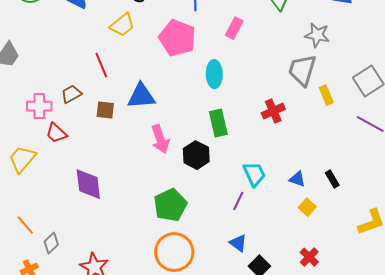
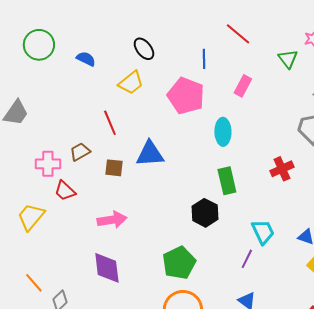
pink arrow: (160, 139) -> (112, 220), moved, turned -80
purple diamond: (88, 184) -> (107, 268), moved

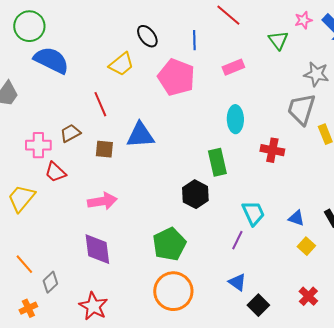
black ellipse: (144, 49) -> (147, 36), moved
blue semicircle: (86, 59) -> (51, 60), moved, size x1.8
pink rectangle: (243, 86) -> (233, 67), turned 40
cyan ellipse: (223, 132) -> (235, 119), moved
red cross: (282, 169) -> (272, 150), turned 35

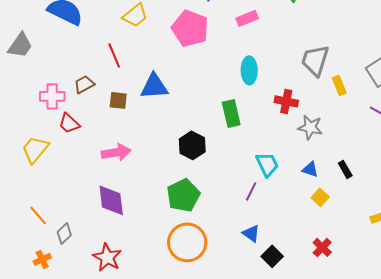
gray star: (316, 74) -> (310, 127), moved
black hexagon: (195, 194) -> (192, 145), moved

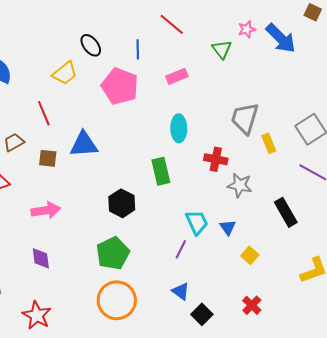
blue triangle: (310, 169) -> (228, 227), moved, turned 36
black rectangle: (345, 169) -> (286, 212), moved, size x1.6
purple diamond: (111, 200) -> (41, 258), size x0.7

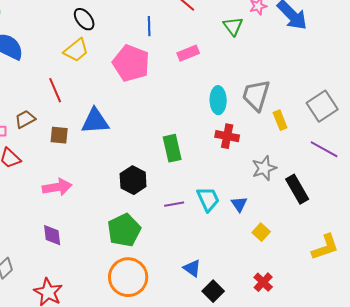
black ellipse: (91, 45) -> (84, 19), moved
cyan ellipse: (179, 128) -> (218, 100), moved
gray star: (240, 185) -> (264, 168), moved, turned -30
purple line: (181, 249) -> (174, 204), moved, turned 54

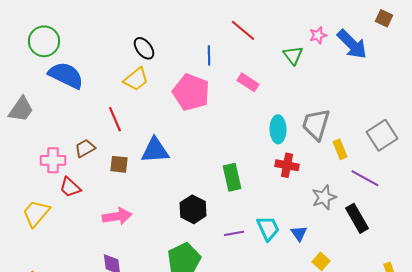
pink rectangle: (188, 53) -> (248, 82), turned 55
purple line: (324, 149) -> (365, 178), moved

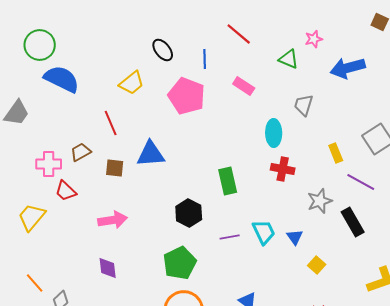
blue arrow: (352, 44) -> (348, 68), moved, turned 120
black ellipse: (144, 48) -> (163, 50), moved
green triangle: (293, 55) -> (289, 59), turned -30
gray trapezoid: (316, 124) -> (304, 105), moved, size x0.7

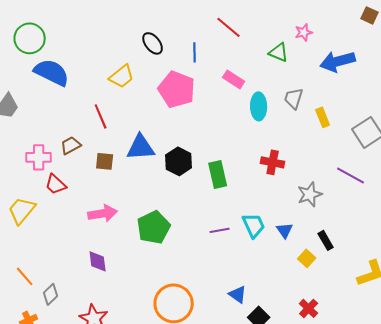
cyan ellipse: (274, 133) -> (259, 106), moved
yellow rectangle: (336, 153) -> (323, 117), moved
black hexagon: (189, 213) -> (179, 161), moved
black rectangle: (353, 222) -> (326, 240), moved, size x0.7
green pentagon: (180, 263) -> (154, 227), moved

